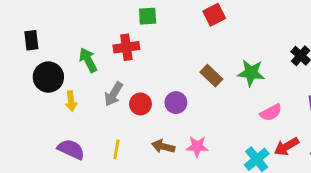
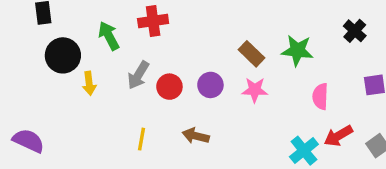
pink semicircle: (271, 112) -> (320, 96), turned 120
pink star: (197, 146) -> (255, 90), moved
purple semicircle: (71, 149) -> (28, 141), moved

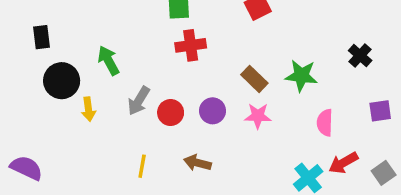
red cross: (153, 21) -> (191, 45), moved

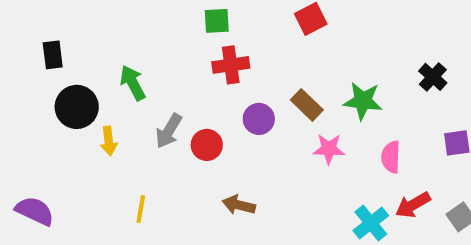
purple circle: (213, 111) -> (259, 119), moved
pink star: (258, 116) -> (329, 149), moved
yellow line: (142, 166) -> (141, 209), moved

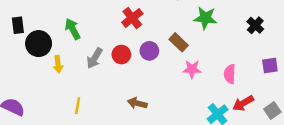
black rectangle: (53, 55) -> (18, 25), moved
red cross: (231, 65) -> (132, 18), turned -30
green star: (363, 101) -> (205, 18), moved
red circle: (207, 145) -> (121, 55), moved

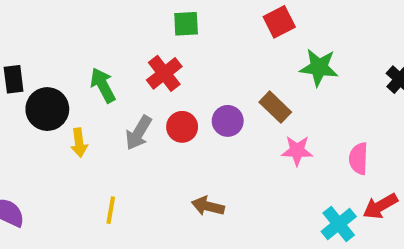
red cross: (132, 18) -> (164, 73), moved

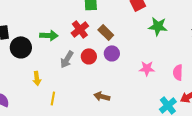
green arrow: (103, 85) -> (49, 35), turned 120
brown rectangle: (275, 107) -> (106, 32), moved
yellow arrow: (79, 143) -> (37, 78), moved

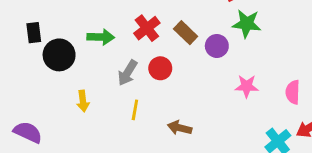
green star: (158, 26) -> (247, 24), moved
purple circle: (112, 53) -> (217, 46), moved
yellow line: (53, 98) -> (135, 110), moved

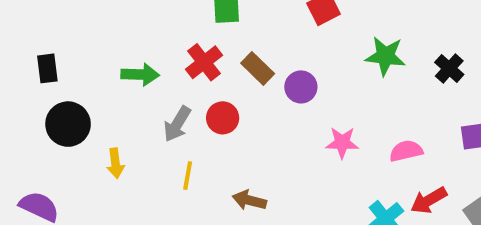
green star: (247, 24) -> (385, 56), moved
black circle: (59, 55) -> (68, 124), moved
pink semicircle: (293, 92) -> (406, 151), turned 75

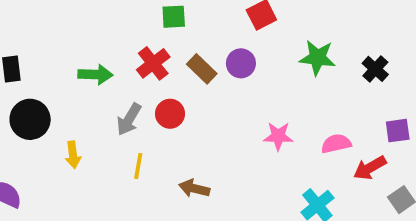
purple circle: (301, 87) -> (241, 63), moved
red arrow: (429, 200) -> (370, 168), moved

